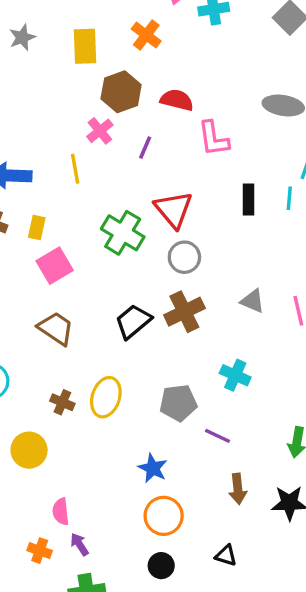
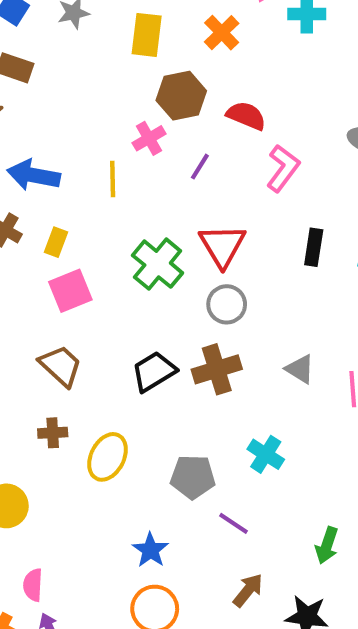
pink L-shape: (213, 139) -> (283, 168), turned -144
brown cross: (62, 402) -> (53, 433), moved, turned -35
brown arrow: (238, 489) -> (248, 590), turned -144

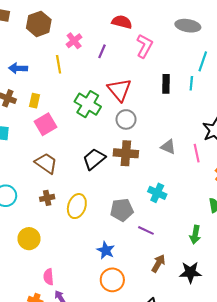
brown hexagon: (181, 96) -> (39, 24), moved
blue arrow: (34, 175) -> (18, 68), size x0.7
brown cross: (217, 369) -> (126, 153), turned 30

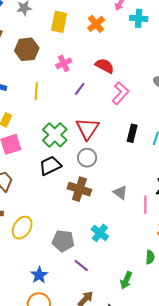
pink cross: (74, 41) -> (64, 63), moved
black trapezoid: (94, 159) -> (50, 166), moved

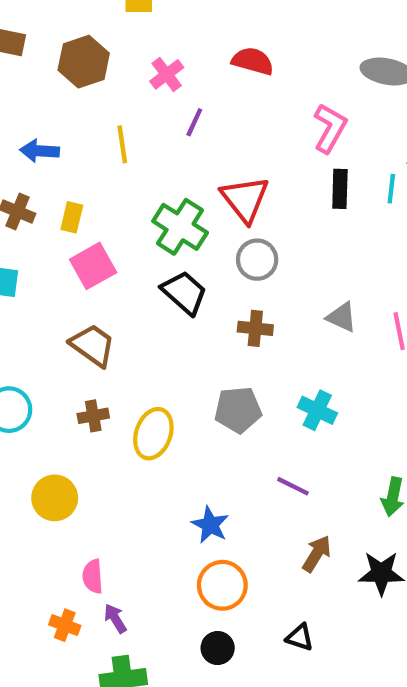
purple line: (80, 89) -> (194, 122), moved
pink L-shape: (120, 93) -> (330, 128), moved
black trapezoid: (50, 166) -> (184, 293), turned 80
brown cross: (79, 189) -> (255, 328), size x0.7
gray pentagon: (63, 241) -> (238, 410), moved

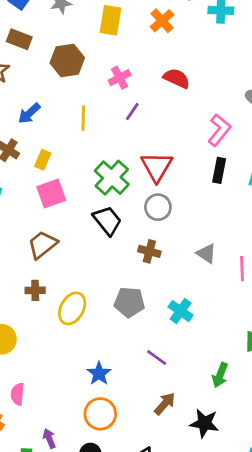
blue arrow: (40, 151) -> (29, 113), turned -55
brown trapezoid: (93, 345) -> (42, 245), turned -84
purple arrow: (115, 618) -> (49, 438), moved

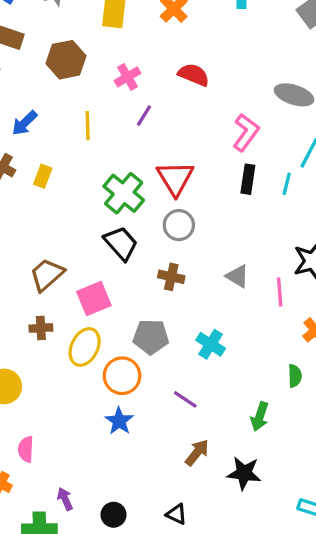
pink square: (51, 193) -> (94, 298), moved
orange circle: (100, 414) -> (122, 376), moved

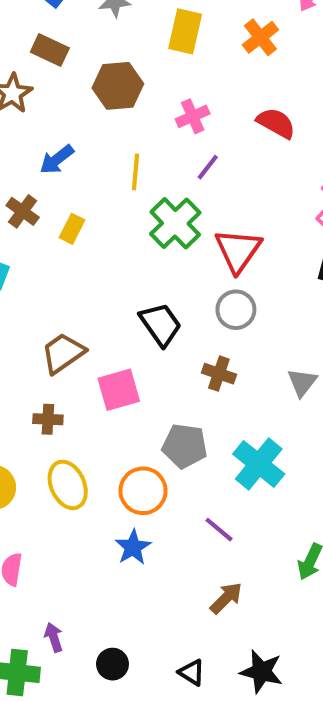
green cross: (124, 193) -> (175, 223), moved
gray triangle: (237, 276) -> (302, 382), turned 30
cyan cross: (211, 344) -> (259, 464), size x1.4
yellow ellipse: (85, 347) -> (68, 485), moved, turned -57
black star: (244, 473) -> (262, 672), moved

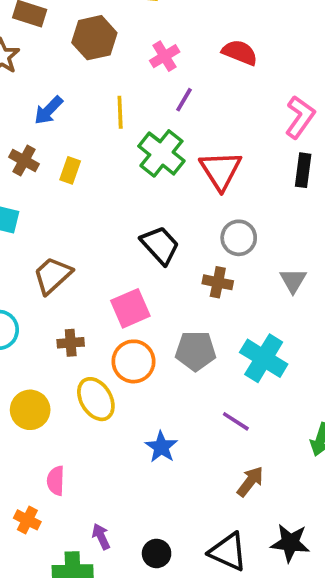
gray circle: (236, 310) -> (239, 238), moved
brown trapezoid: (63, 353) -> (53, 275), moved
orange circle: (143, 491) -> (134, 361), moved
black triangle: (192, 672) -> (228, 552), size x1.6

